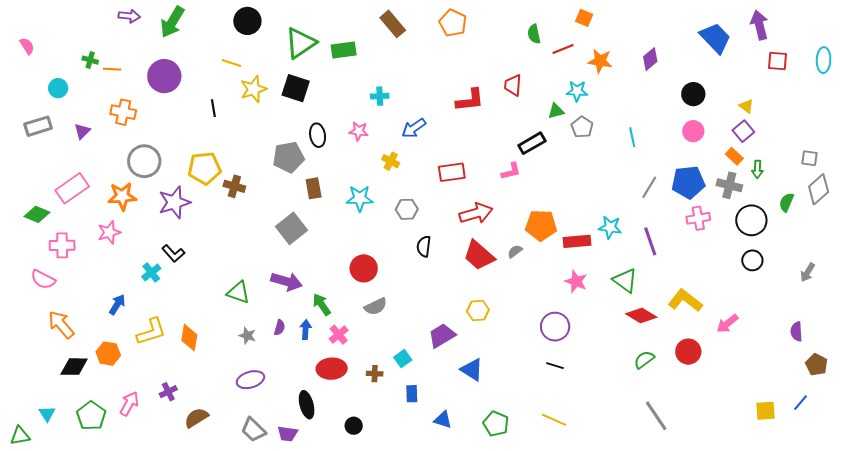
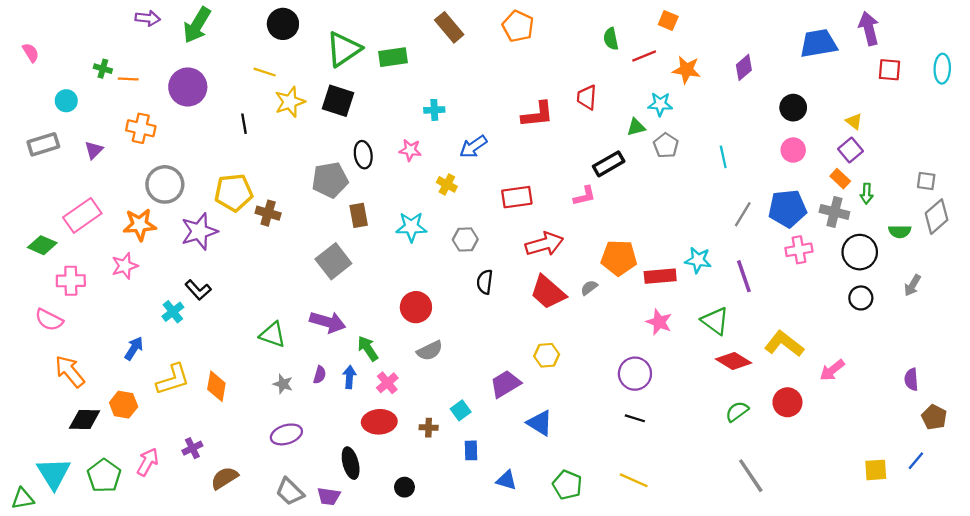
blue trapezoid: (715, 38) -> (818, 43), turned -56
green semicircle: (786, 202) -> (900, 231), turned -114
gray arrow: (808, 272) -> (912, 285), moved
cyan triangle: (47, 414) -> (54, 473), size x1.8

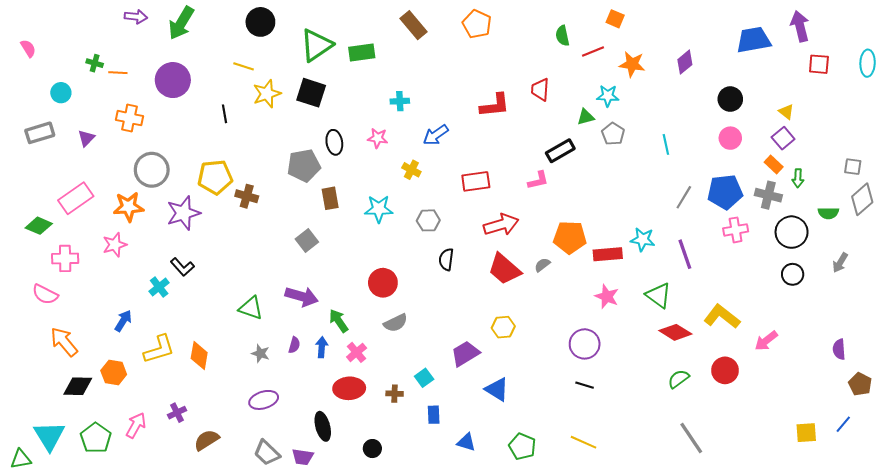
gray square: (333, 261) -> (307, 241), size x0.7

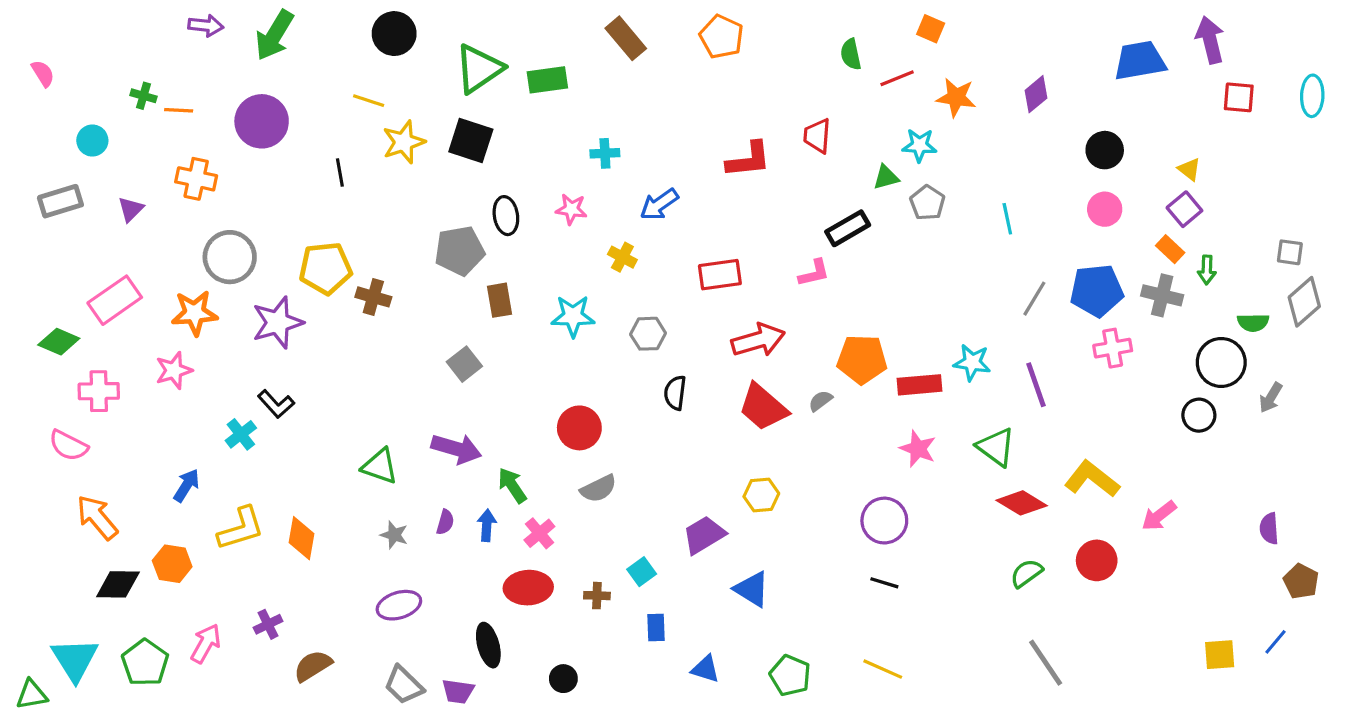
black circle: (792, 232) -> (1221, 362), moved

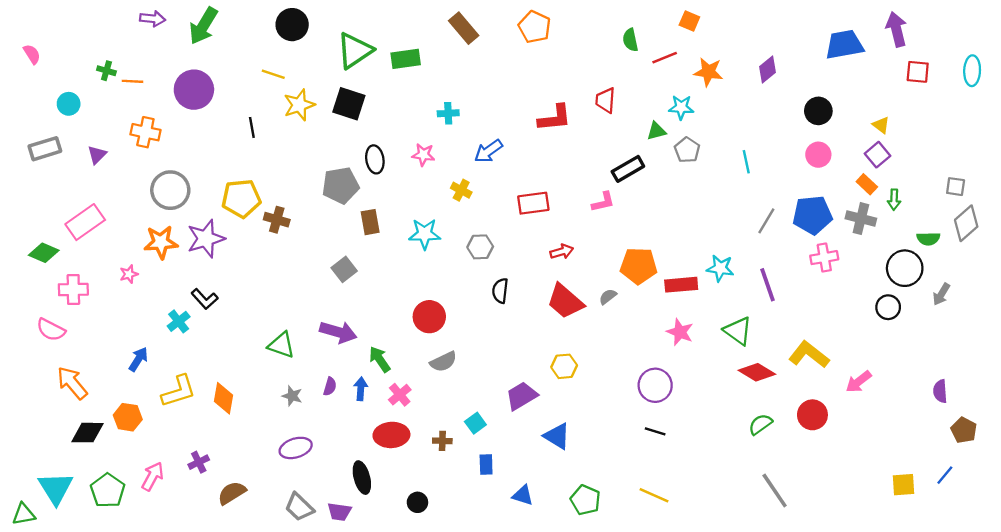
orange star: (195, 313) -> (161, 242), moved
red arrow: (758, 340) -> (562, 252), size x0.6
pink star: (174, 370) -> (129, 274), size x0.7

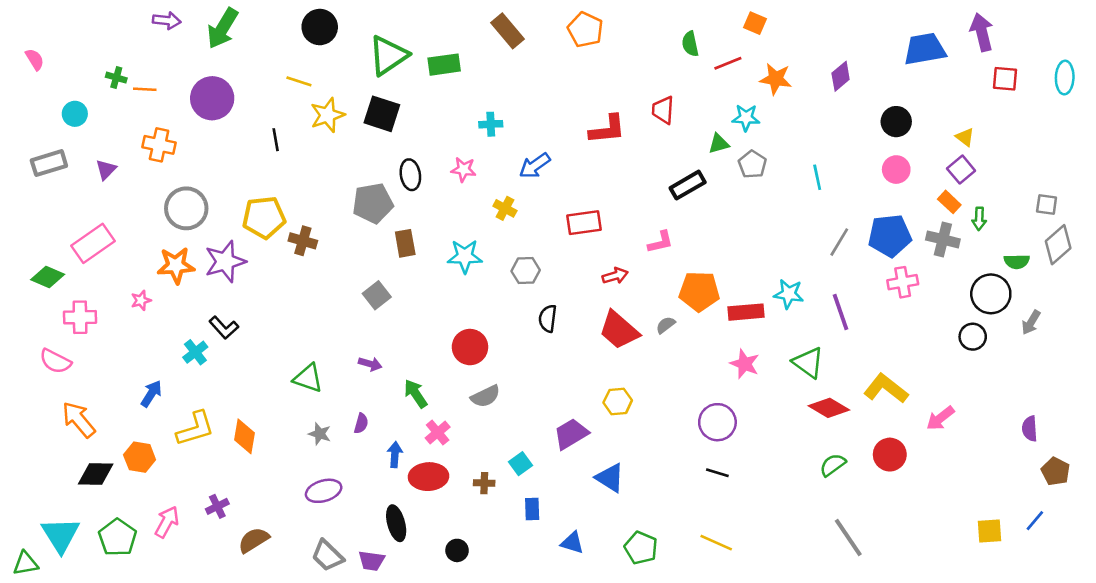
pink L-shape: (603, 202) -> (660, 242), moved
purple arrow: (338, 332) -> (370, 364), size x0.6
blue arrow: (361, 389) -> (395, 455), moved

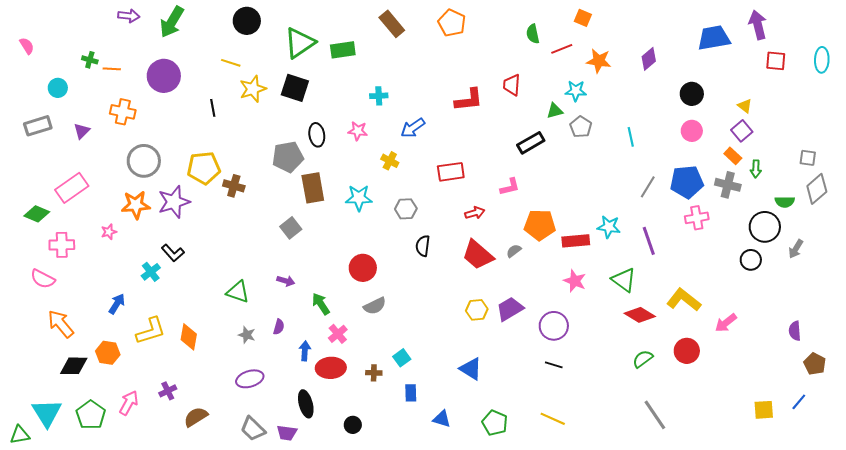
brown rectangle: (405, 243) -> (313, 188), size x1.4
purple trapezoid: (571, 434) -> (510, 309), moved

